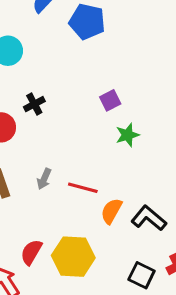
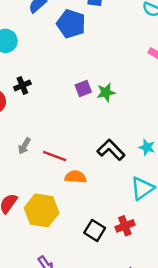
green star: (127, 135) -> (106, 92), moved
orange semicircle: (111, 211) -> (76, 177), turned 60
black L-shape: (149, 218) -> (111, 150), moved

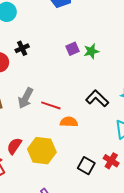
gray arrow: (24, 146) -> (26, 98), size x1.5
red cross: (125, 226) -> (111, 161), turned -35

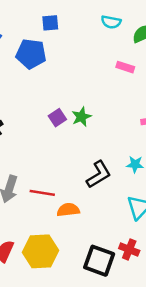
black L-shape: (97, 98) -> (99, 174), turned 115
black square: (86, 166) -> (99, 261), size x1.4

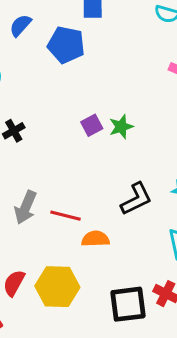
black square: (99, 261) -> (128, 304), turned -32

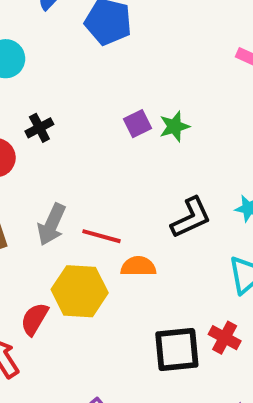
yellow hexagon: (57, 287) -> (80, 291), moved

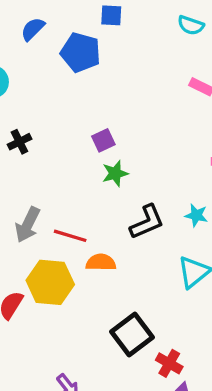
green star: (174, 126) -> (115, 173), moved
red cross: (225, 338) -> (169, 363), moved
black square: (177, 350) -> (132, 334), turned -33

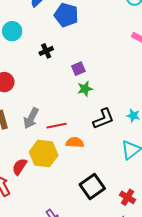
black cross: (19, 142) -> (46, 51), moved
red line: (70, 236) -> (57, 126), turned -30
red cross: (169, 363) -> (128, 197), moved

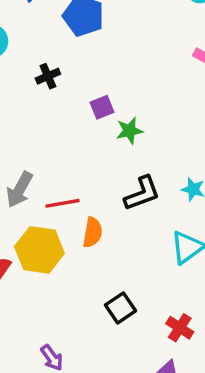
green star: (85, 89) -> (129, 131), moved
orange semicircle: (75, 142) -> (93, 232), turned 96
black square: (92, 187) -> (120, 308), size x0.7

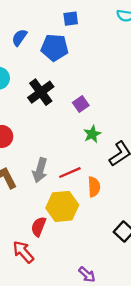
black cross: (48, 76) -> (41, 92), size x1.6
green star: (129, 131) -> (92, 134), moved

